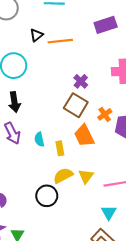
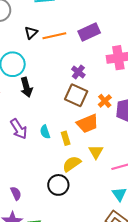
purple rectangle: (106, 25) -> (89, 32), moved
black arrow: (14, 102) -> (26, 87), moved
orange trapezoid: (84, 136) -> (88, 123), turned -80
yellow triangle: (86, 176) -> (96, 152), moved

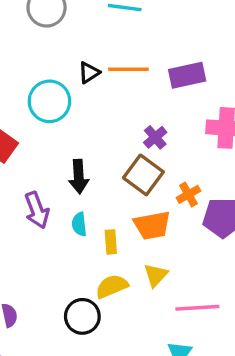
black triangle: (31, 33) -> (89, 73), moved
black arrow: (26, 87) -> (79, 177), moved

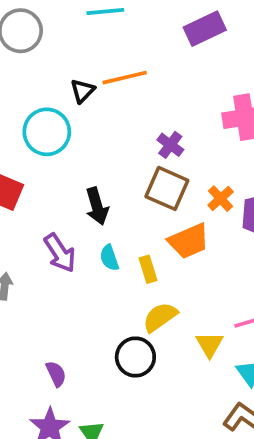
purple rectangle: (187, 75) -> (205, 29), moved
yellow triangle: (156, 275) -> (210, 344), moved

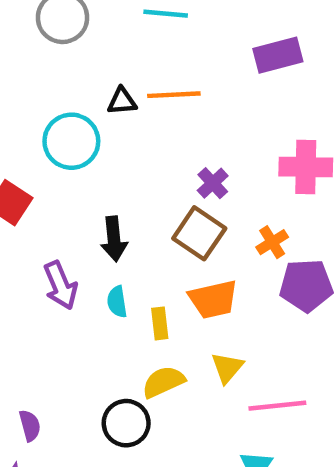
black triangle: (83, 91) -> (122, 101), turned 30
orange cross: (221, 199) -> (272, 242), moved
yellow triangle: (210, 344) -> (227, 368), moved

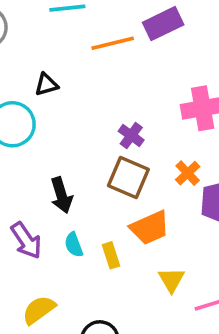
orange line: (174, 95) -> (113, 43), moved
yellow semicircle: (163, 382) -> (39, 310), moved

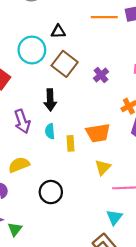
brown square: (128, 177) -> (65, 64), moved

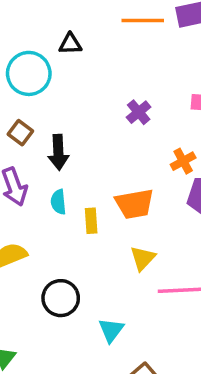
brown square: (65, 64) -> (20, 133), moved, size x0.6
cyan triangle: (114, 217) -> (111, 330), moved

